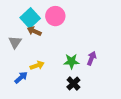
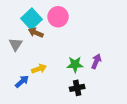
black cross: (73, 84) -> (77, 88), turned 32

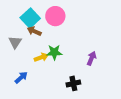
green star: (75, 64) -> (54, 52), moved
yellow arrow: (39, 69) -> (41, 57), moved

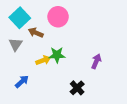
cyan square: (30, 18) -> (20, 18), moved
black cross: (73, 83) -> (77, 88), turned -32

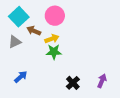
gray triangle: (16, 44) -> (15, 42), turned 32
yellow arrow: (43, 60) -> (52, 39), moved
purple arrow: (96, 61) -> (102, 81), moved

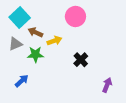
pink circle: (55, 16) -> (75, 16), moved
green star: (54, 52) -> (35, 54), moved
black cross: (73, 83) -> (81, 60), moved

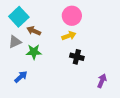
yellow arrow: (54, 41) -> (69, 36), moved
black cross: (81, 60) -> (77, 57), turned -32

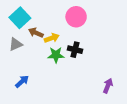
yellow arrow: (69, 36) -> (52, 38), moved
green star: (34, 52) -> (56, 55), moved
black cross: (77, 57) -> (75, 50), moved

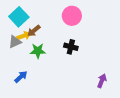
brown arrow: (36, 33) -> (34, 31), turned -64
yellow arrow: (52, 38) -> (24, 36), moved
green star: (56, 55) -> (38, 51), moved

